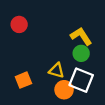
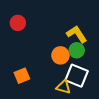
yellow triangle: (57, 70) -> (63, 87), moved
orange circle: (64, 90) -> (60, 55), moved

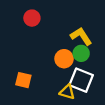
red circle: (18, 23) -> (32, 18), moved
orange square: (22, 76) -> (23, 80), turned 35

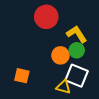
red circle: (32, 18) -> (46, 17), moved, size x1.5

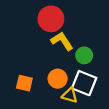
yellow L-shape: (77, 34) -> (62, 41), moved
orange circle: (60, 55) -> (58, 79), moved

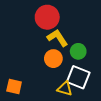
orange circle: (58, 79) -> (53, 59), moved
orange square: (24, 83) -> (14, 86), moved

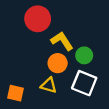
red circle: (47, 17) -> (38, 19), moved
yellow triangle: (65, 89) -> (49, 85), moved

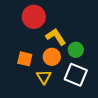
yellow triangle: (49, 85) -> (44, 77), turned 42
orange square: (15, 93) -> (25, 59), moved

